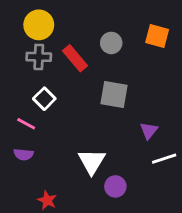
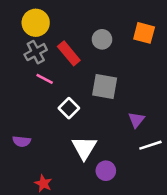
gray cross: (39, 57) -> (36, 52), turned -30
white square: (44, 99) -> (69, 108), moved
pink line: (26, 124) -> (45, 79), moved

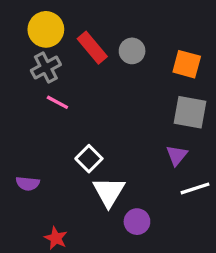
orange square: (144, 33) -> (187, 64), moved
red rectangle: (69, 53) -> (92, 48), moved
gray square: (105, 87) -> (190, 112), moved
white square: (69, 108) -> (89, 159), moved

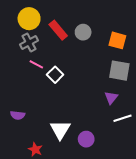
white square: (89, 159) -> (55, 75), moved
white triangle: (109, 192) -> (60, 130), moved

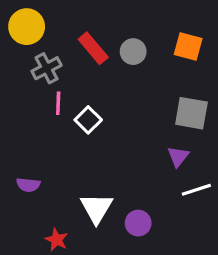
yellow circle: (29, 19) -> (27, 27), moved
orange square: (117, 40) -> (188, 47), moved
pink line: (36, 64) -> (58, 103), turned 64

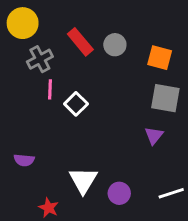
orange square: (188, 47) -> (160, 58), moved
white line: (196, 190) -> (171, 193), moved

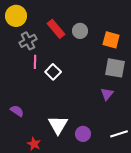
purple semicircle: (24, 160) -> (17, 111), turned -152

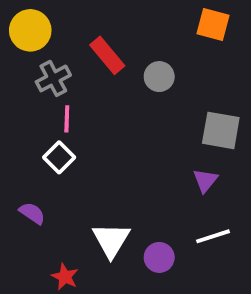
gray circle: (80, 31) -> (159, 77), moved
orange square: (111, 40) -> (213, 25), moved
white square: (53, 72) -> (59, 157), moved
white line: (119, 134) -> (213, 236), moved

